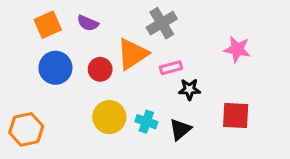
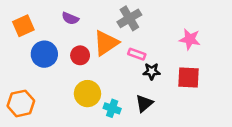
orange square: (48, 25) -> (23, 26), moved
pink rectangle: (171, 68) -> (137, 54), turned 35
red square: (236, 116) -> (189, 78), moved
cyan cross: (146, 122) -> (112, 108), moved

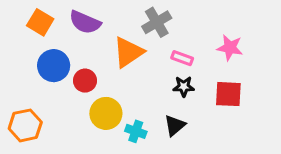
purple semicircle: (70, 18) -> (85, 22), size x1.5
orange square: (23, 26) -> (40, 22), moved, turned -35
pink rectangle: (137, 54) -> (182, 58), moved
red circle: (80, 55) -> (85, 81), moved

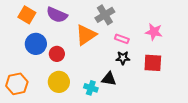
yellow circle: (106, 113) -> (59, 82), moved
black triangle: (175, 125) -> (109, 79), moved, turned 49

